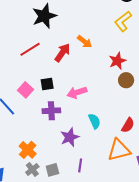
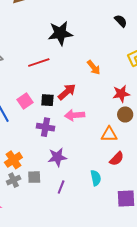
red arrow: (62, 53) -> (67, 92), moved
cyan semicircle: (94, 121) -> (96, 178), moved
orange triangle: (119, 150) -> (109, 134), moved, size x0.7
gray square: (52, 170) -> (34, 177), moved

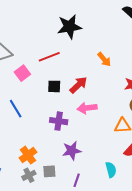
black square: (47, 100) -> (54, 86), moved
pink square: (25, 101) -> (22, 73), moved

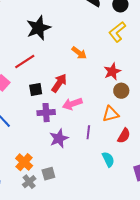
purple cross: (59, 121) -> (46, 113), moved
purple star: (72, 151) -> (59, 138), moved
purple line: (77, 180) -> (88, 132), moved

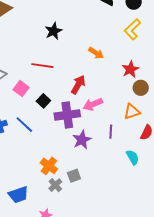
black star: (38, 28) -> (54, 31), size x0.7
red line: (25, 61) -> (42, 66), turned 45
black square: (36, 89) -> (43, 101), moved, turned -32
purple cross: (46, 113) -> (67, 115), size x1.4

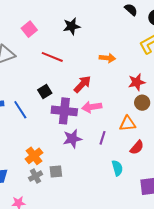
orange arrow: (96, 53) -> (107, 58), turned -42
pink square: (21, 89) -> (29, 29), moved

